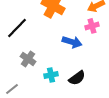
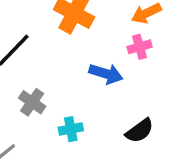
black semicircle: (77, 78) -> (140, 131), moved

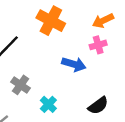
cyan cross: (71, 129) -> (48, 104), turned -35

